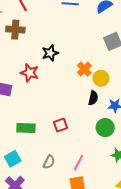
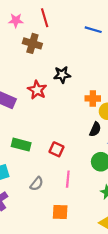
orange cross: (84, 69) -> (93, 98), turned 32
red square: (61, 125) -> (57, 149), turned 32
pink line: (79, 163) -> (68, 179), moved, turned -35

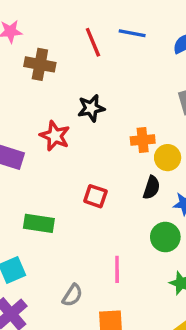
red line: (45, 18) -> (93, 42), moved
red square: (57, 149) -> (95, 196), moved
gray semicircle: (37, 184) -> (72, 295), moved

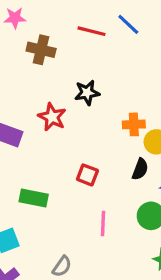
blue line: (132, 33) -> (128, 24), turned 30
red line: (93, 42) -> (91, 31), turned -56
pink line: (117, 269) -> (103, 223), moved

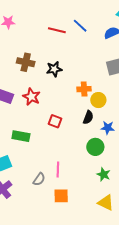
brown cross: (41, 50) -> (26, 62), moved
red star: (52, 117) -> (31, 97), moved
pink line: (103, 223) -> (58, 170), moved

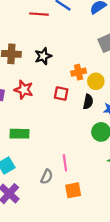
red square: (55, 121) -> (61, 94), moved

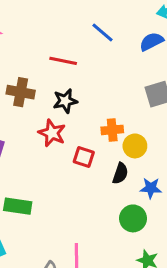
red line: (39, 14) -> (63, 61), moved
red star: (24, 90) -> (52, 133), moved

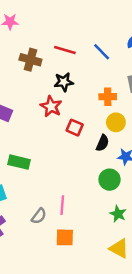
blue line: (102, 33) -> (102, 52), moved
brown cross: (21, 92) -> (30, 60), moved
orange cross: (112, 130) -> (108, 97), moved

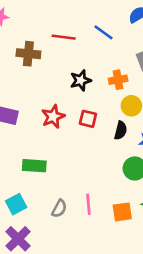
black star: (64, 82) -> (81, 80), moved
red star: (51, 106) -> (53, 117), moved, turned 30
gray semicircle: (39, 216) -> (59, 209), moved
orange square: (65, 237) -> (122, 212), moved

